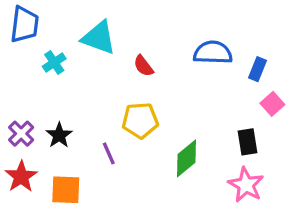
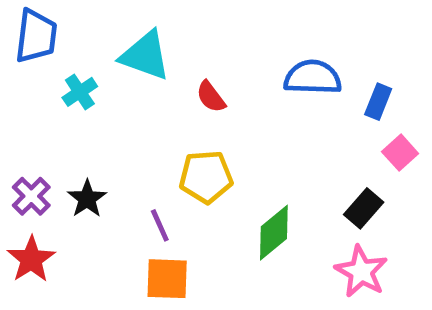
black rectangle: (248, 142) -> (364, 208), turned 50
orange square: (66, 190) -> (167, 279), moved

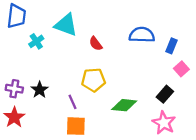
purple cross: (31, 196) -> (14, 89), turned -35
green diamond: (274, 233) -> (124, 105), turned 45

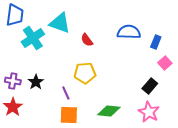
cyan cross: (36, 41) -> (33, 38), size x1.6
green diamond: (124, 105) -> (109, 111), moved

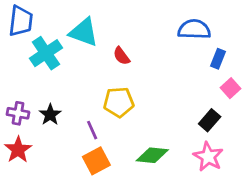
blue semicircle: (129, 32) -> (194, 29), moved
orange square: (69, 115) -> (96, 161), turned -30

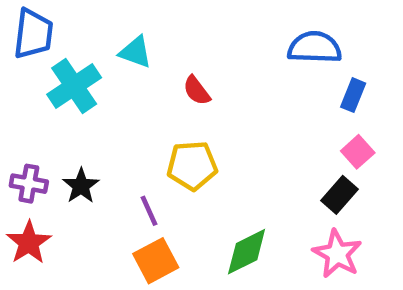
cyan triangle: (84, 32) -> (135, 52), size x0.7
pink square: (231, 88) -> (358, 152), moved
green diamond: (152, 155) -> (247, 252), turned -32

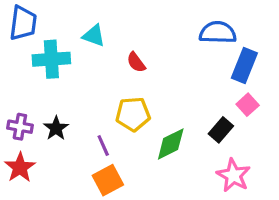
cyan cross: (74, 86) -> (51, 59), turned 30
blue rectangle: (353, 95) -> (244, 65), size x1.5
black rectangle: (340, 195) -> (221, 130), moved
green diamond: (247, 252) -> (171, 144), moved

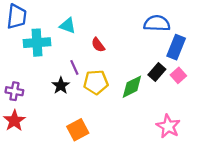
black star: (56, 128) -> (61, 86), moved
black rectangle: (221, 130) -> (157, 72), moved
green diamond: (171, 144) -> (132, 87), moved
purple line: (103, 146) -> (74, 67), moved

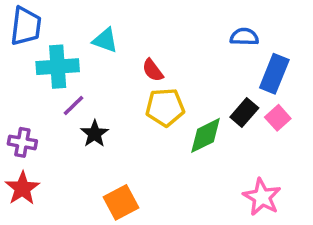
blue semicircle: (157, 23) -> (244, 37), size x0.7
purple line: (74, 67) -> (73, 105), moved, turned 70
yellow pentagon: (96, 82) -> (165, 107), moved

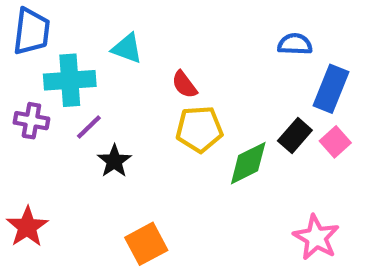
purple cross: (22, 142) -> (31, 121), moved

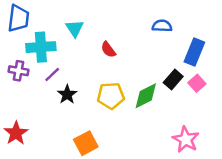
blue semicircle: (295, 44) -> (162, 26), moved
cyan triangle: (127, 48) -> (75, 28), turned 36
yellow pentagon: (199, 129) -> (111, 96), moved

